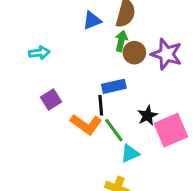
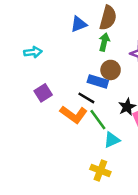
brown circle: (134, 53) -> (111, 70), moved
blue rectangle: (114, 86) -> (98, 81), turned 30
black line: (101, 105) -> (86, 98), turned -54

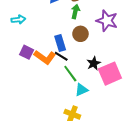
blue rectangle: (98, 81) -> (60, 43), moved, turned 56
purple square: (43, 93) -> (27, 52), turned -32
orange L-shape: (74, 114) -> (45, 57), moved

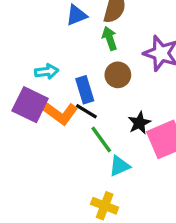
green arrow: (75, 11) -> (110, 38), turned -32
cyan arrow: (18, 20) -> (47, 72), moved
purple square: (27, 52) -> (30, 105), size x1.5

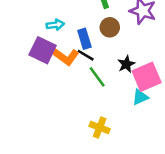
cyan triangle: (120, 166) -> (140, 97), moved

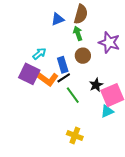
cyan arrow: (55, 25) -> (39, 54), turned -32
black line: (86, 55) -> (64, 78), turned -64

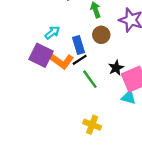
cyan triangle: (107, 111) -> (129, 97), turned 40

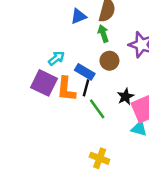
blue rectangle: (78, 45) -> (85, 72), turned -42
black line: (80, 60) -> (86, 88), turned -42
orange L-shape: (61, 61) -> (66, 89), turned 60

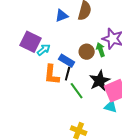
green arrow: (103, 34) -> (101, 50), moved
purple square: (44, 83) -> (31, 42), moved
black star: (126, 97) -> (100, 81), size x1.5

